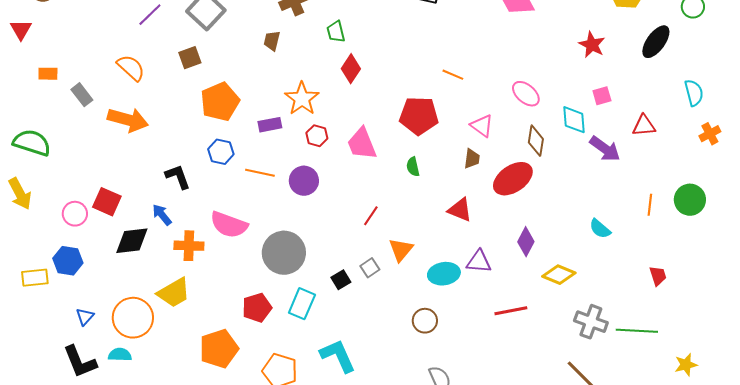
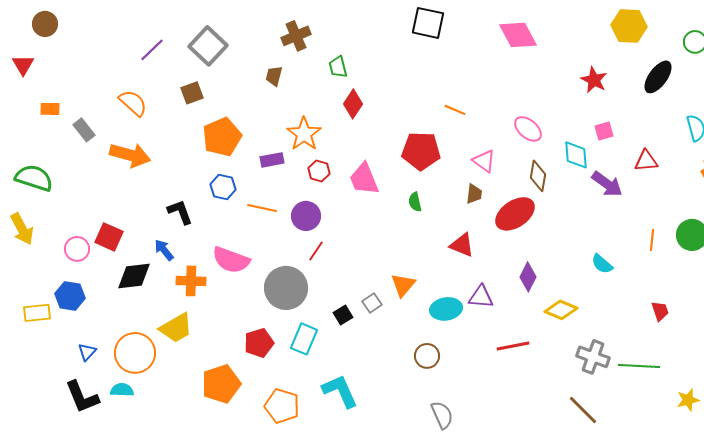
red line: (371, 216) -> (316, 251), moved

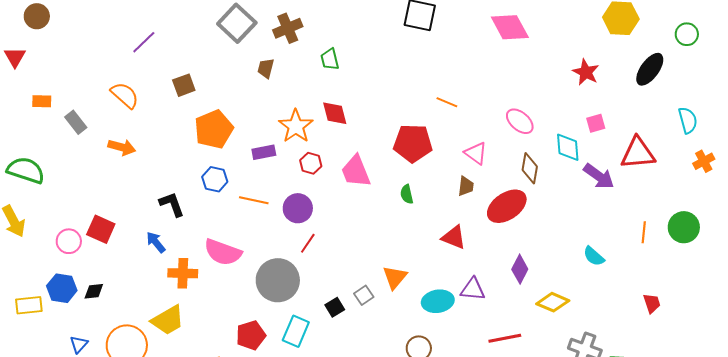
gray square: (208, 46) -> (237, 23), moved
red diamond: (353, 104) -> (335, 113), moved, turned -48
orange arrow: (130, 155) -> (122, 147), size x0.7
red triangle: (646, 161) -> (638, 153), size x1.5
black diamond: (134, 276) -> (94, 291), moved, size x0.6

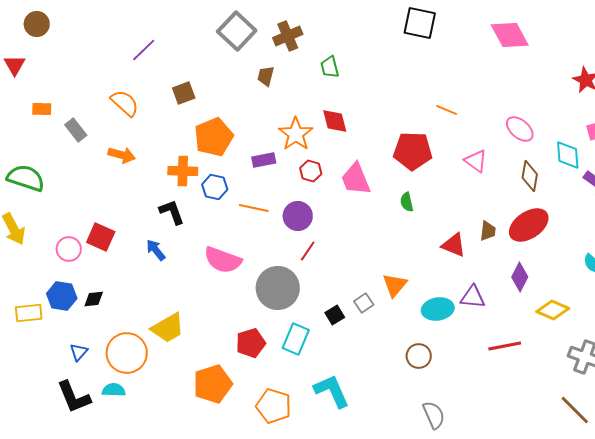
brown trapezoid: (466, 186) -> (488, 231), moved
red ellipse: (507, 206) -> (529, 225), moved
orange cross: (183, 273) -> (183, 171), moved

